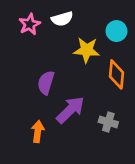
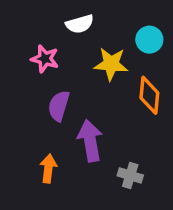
pink star: (30, 24) -> (45, 59), moved, turned -30
purple arrow: (70, 110) -> (90, 141), turned -56
gray cross: (108, 122) -> (130, 175), moved

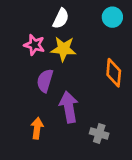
white semicircle: (80, 24) -> (61, 18), turned -48
cyan circle: (149, 40) -> (112, 17), moved
yellow star: (111, 64) -> (63, 49), moved

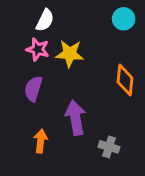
white semicircle: (61, 18) -> (45, 20), moved
purple semicircle: (45, 81) -> (33, 89), moved

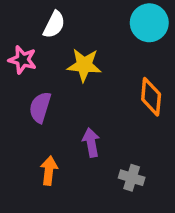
cyan circle: (124, 19) -> (149, 23), size x1.4
pink star: (38, 49) -> (22, 60), moved
purple arrow: (76, 118) -> (91, 143), size x0.7

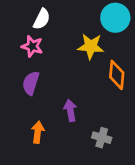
pink star: (22, 60) -> (32, 46), moved
yellow star: (84, 65) -> (91, 46), moved

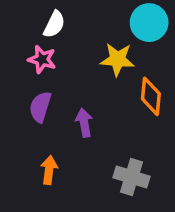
purple arrow: (70, 110) -> (84, 123), moved
gray cross: (102, 138) -> (132, 177), size x1.4

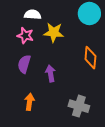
white semicircle: (54, 24) -> (33, 15), turned -112
yellow star: (117, 59) -> (54, 32), moved

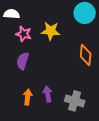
white semicircle: (33, 15) -> (12, 14), moved
purple arrow: (50, 73) -> (48, 94), moved

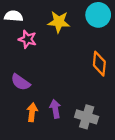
yellow star: (51, 31) -> (59, 22), moved
purple semicircle: (23, 61) -> (20, 82), moved, turned -72

